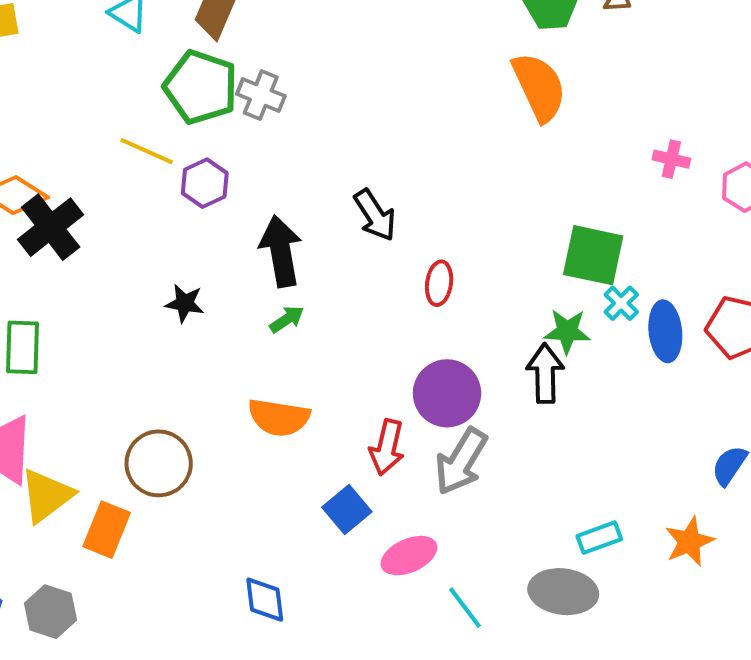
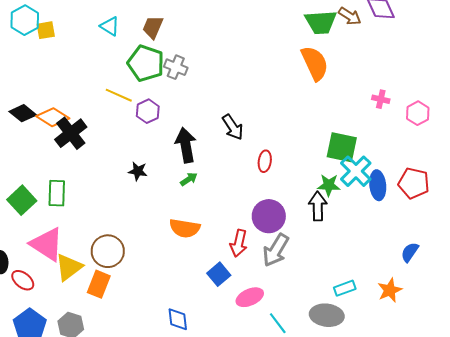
cyan cross: (621, 303) -> (356, 171), size x1.8
brown circle: (159, 463) -> (108, 251), moved

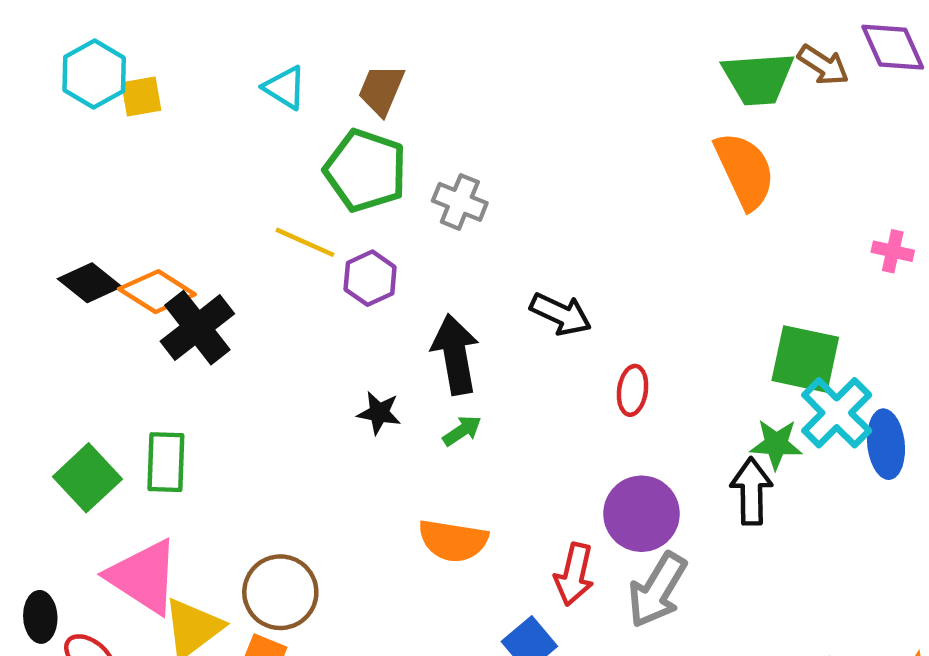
gray cross: (176, 67) -> (460, 202), moved
black arrow: (233, 127) -> (561, 314), turned -32
black star: (138, 171) -> (379, 413), moved

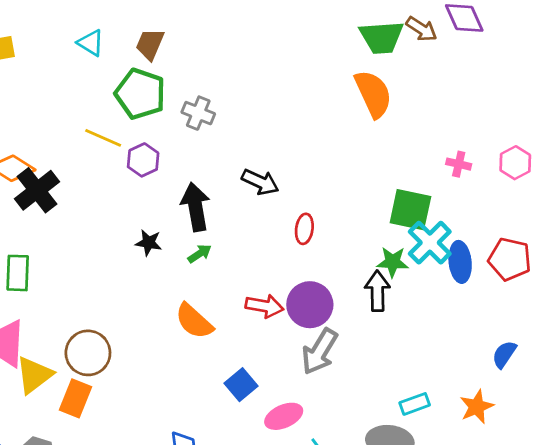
pink cross: (893, 251) -> (459, 164), moved
orange semicircle: (453, 541) -> (194, 321), turned 33
red arrow: (574, 574) -> (264, 306), moved, turned -93

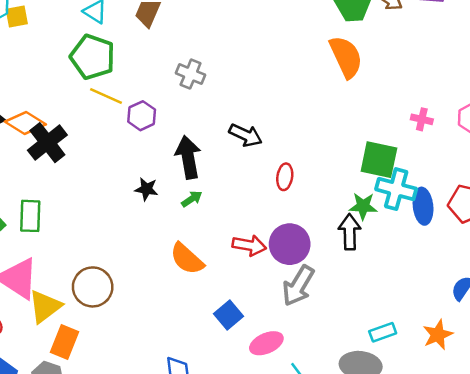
green pentagon: (140, 94) -> (93, 57), moved
cyan cross: (430, 243) -> (396, 189), turned -30
orange rectangle: (76, 398) -> (64, 342), moved

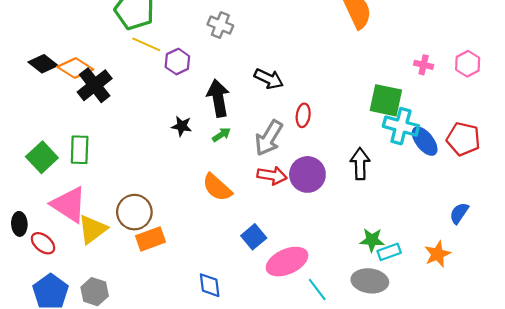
green star: (363, 206) -> (372, 240), moved
blue ellipse: (423, 206) -> (425, 141), turned -32
gray arrow: (298, 286) -> (269, 138), moved
orange rectangle: (64, 342) -> (151, 239), moved, turned 48
pink ellipse: (266, 343) -> (287, 262), size x1.4

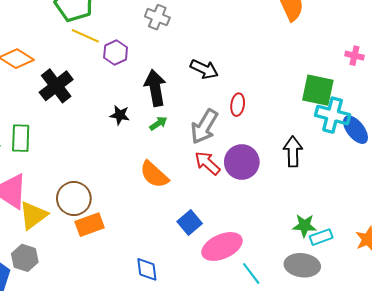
black cross: (95, 85) -> (56, 86), moved
red arrow: (272, 176) -> (207, 163), turned -148
gray hexagon: (95, 292) -> (25, 258), moved

